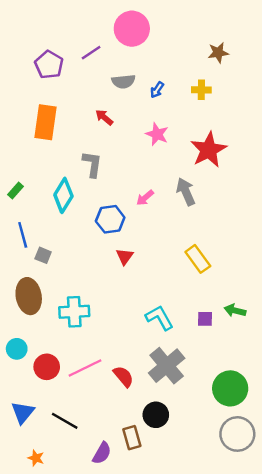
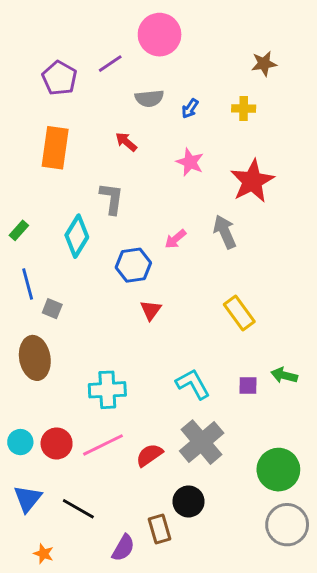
cyan cross: (74, 312) -> (107, 390), moved
cyan circle: (17, 349) -> (20, 442), moved
red semicircle: (123, 376) -> (149, 455), turned -85

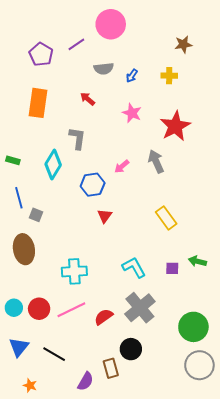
green rectangle: (19, 230) -> (13, 160), turned 64

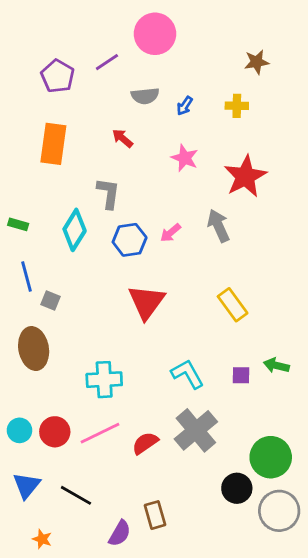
blue hexagon: (93, 185) -> (130, 240), moved
red triangle: (105, 216) -> (147, 302), size x1.8
black circle: (131, 349) -> (237, 488), moved

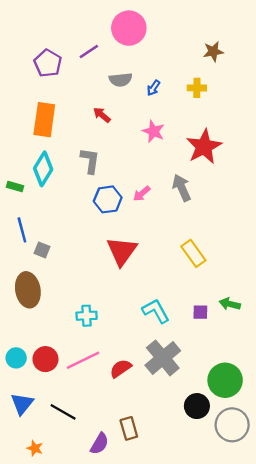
cyan diamond: (75, 230) -> (43, 169), moved
cyan cross: (104, 380) -> (87, 316), size x0.7

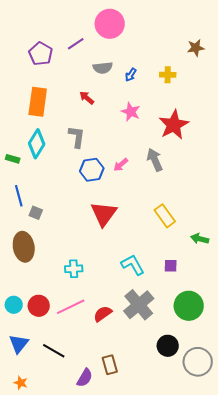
brown star: (213, 52) -> (196, 48), moved
green arrow: (230, 304) -> (200, 239), moved
green circle: (225, 380) -> (189, 306), moved
orange star: (35, 448) -> (21, 383), moved

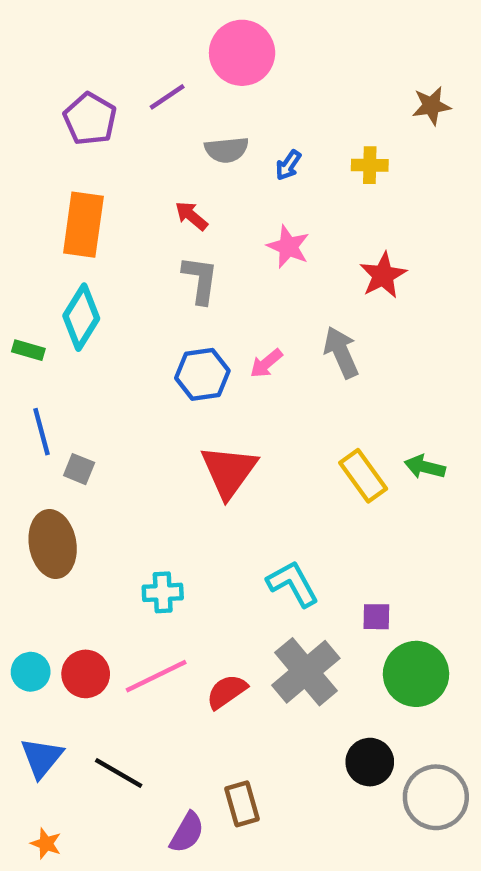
red star: (174, 125) -> (383, 275), size x0.7
gray L-shape: (77, 137) -> (200, 280), moved
green arrow: (200, 239) -> (425, 467), moved
purple square: (171, 266) -> (376, 617), moved

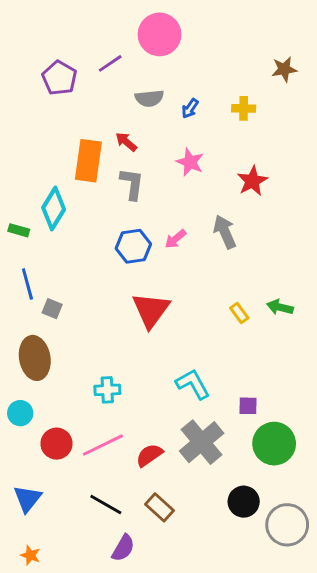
orange rectangle: (83, 225) -> (88, 161), moved
yellow rectangle: (363, 476) -> (239, 313), size x0.6
cyan circle: (31, 672) -> (20, 413), moved
black line: (119, 773) -> (106, 504), moved
brown rectangle: (242, 804) -> (160, 507), moved, turned -32

